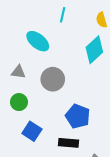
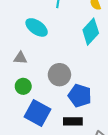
gray circle: (53, 79) -> (59, 75), moved
blue square: (32, 131) -> (37, 113), size x1.4

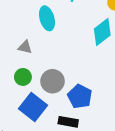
cyan ellipse: (37, 27) -> (47, 18), turned 30
gray circle: (59, 75) -> (53, 81), moved

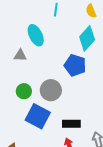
gray triangle: (25, 47) -> (20, 55), moved
blue pentagon: (80, 96) -> (75, 65), moved

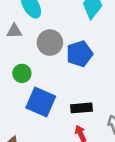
blue pentagon: (75, 65) -> (79, 54), moved, turned -30
gray circle: (51, 90) -> (50, 43), moved

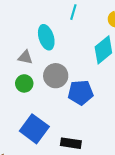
green circle: (22, 73) -> (24, 83), moved

